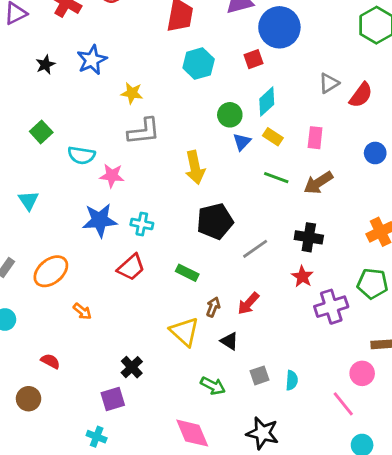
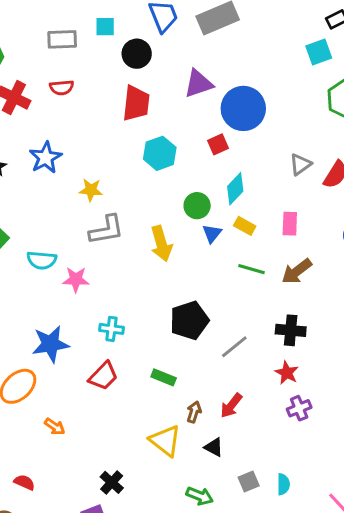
yellow arrow: (195, 167) -> (161, 244), moved
blue star: (100, 220) -> (50, 344), moved
purple cross: (331, 307) -> (299, 408), moved, size x0.7

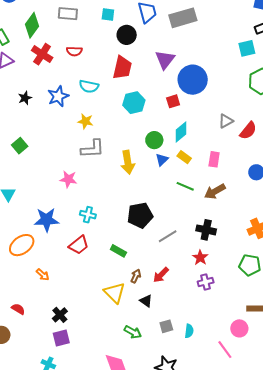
gray rectangle: (62, 39) -> (68, 14), moved
purple triangle: (198, 84) -> (165, 60), turned -40
cyan semicircle: (42, 260) -> (89, 86), moved
black cross: (112, 482) -> (60, 315), moved

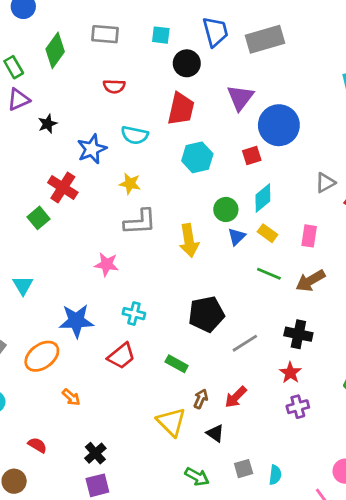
red cross: (42, 54) -> (63, 188), moved
black star: (25, 98) -> (48, 124), moved

